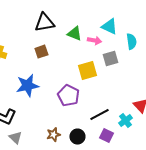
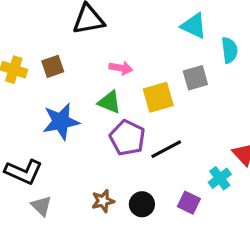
green triangle: (74, 34) -> (109, 102), moved
pink arrow: (94, 41) -> (121, 68), moved
brown square: (41, 52) -> (53, 66), moved
black line: (99, 115) -> (166, 149), moved

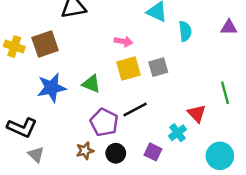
brown square: (53, 66) -> (45, 44), size x1.5
pink arrow: (121, 68) -> (123, 41), moved
gray square: (195, 78) -> (158, 67), moved
green triangle: (109, 102) -> (91, 84), moved
purple pentagon: (127, 138) -> (104, 122), moved

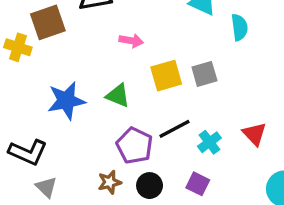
pink arrow: (123, 41) -> (131, 41), moved
brown square: (45, 44) -> (48, 22), moved
cyan cross: (177, 133) -> (209, 142), moved

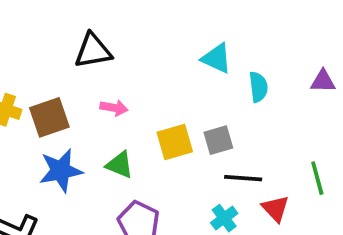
brown square: (48, 22) -> (49, 117), moved
pink arrow: (131, 41) -> (114, 108), moved
black line: (174, 129) -> (243, 178), moved, turned 32

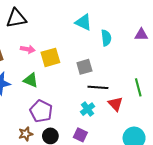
yellow square: (175, 142) -> (50, 57), moved

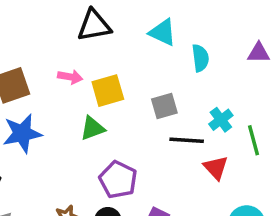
black triangle: (16, 18) -> (94, 25), moved
green triangle: (31, 80) -> (92, 128), moved, turned -42
cyan cross: (88, 109) -> (221, 120), moved
purple pentagon: (41, 111) -> (118, 180), moved

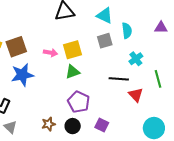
pink arrow: (70, 77) -> (50, 53), moved
gray square: (164, 106) -> (105, 41), moved
cyan cross: (221, 120) -> (136, 59), moved
green triangle: (92, 128) -> (73, 72), moved

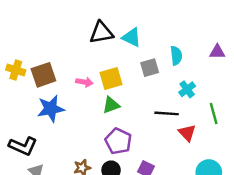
cyan triangle: (105, 16) -> (132, 37), moved

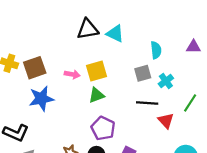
gray square: (150, 68) -> (143, 73), moved
green line: (214, 113) -> (190, 103), turned 48

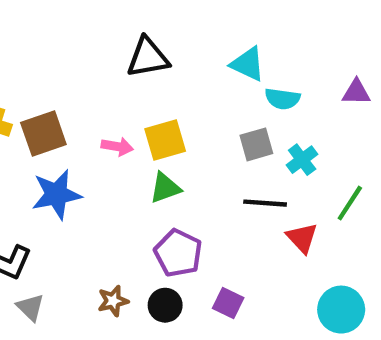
cyan triangle: (115, 34) -> (248, 64), moved
cyan semicircle: (156, 50) -> (282, 99), turned 105

